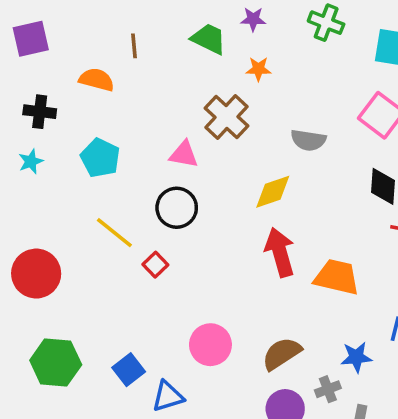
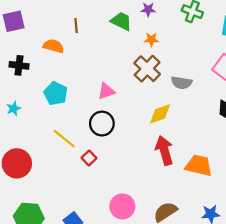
brown cross: (226, 117) -> (147, 69), moved
pink triangle: (184, 154) -> (106, 91), turned -30
cyan star: (31, 161) -> (14, 108), moved

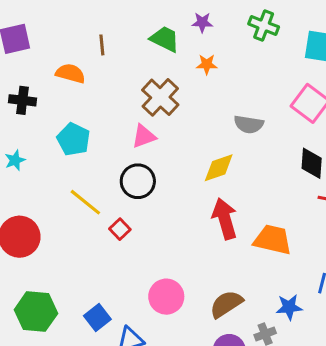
brown cross: (147, 69) -> (160, 97), moved

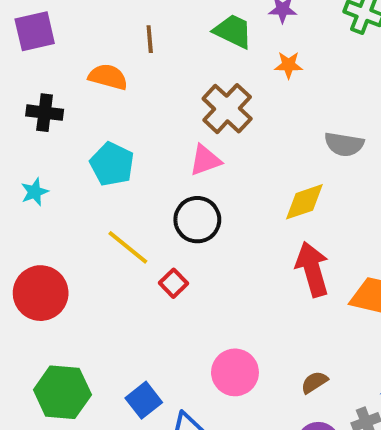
brown semicircle: (226, 304) -> (314, 382), size x0.6

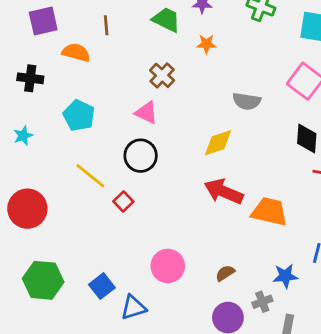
purple square: (35, 31) -> (43, 21), moved
brown cross: (227, 109) -> (162, 75), size x0.7
pink triangle: (205, 160) -> (146, 113), turned 45
red arrow: (312, 269) -> (224, 191), turned -51

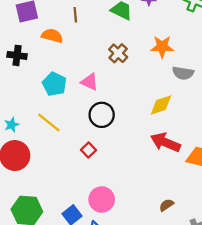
orange star: (206, 44) -> (162, 47), moved, size x1.5
pink triangle: (146, 113) -> (90, 82), moved
cyan star: (23, 136) -> (12, 125), moved
yellow line: (90, 176) -> (49, 123), moved
pink circle: (168, 266) -> (102, 199), moved

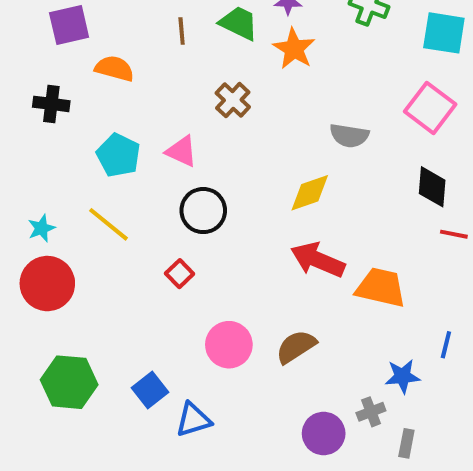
brown line: (75, 15) -> (182, 31), moved
orange star: (162, 47) -> (294, 49), moved, turned 30
pink circle: (102, 199) -> (229, 345), moved
brown semicircle: (167, 205) -> (296, 347), moved, size x1.5

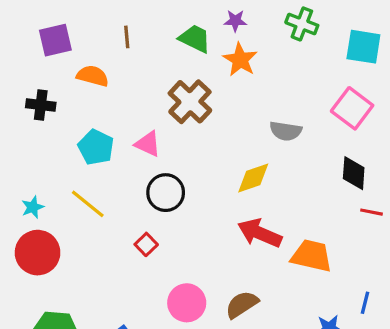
brown line: (182, 31) -> (127, 37), moved
brown cross: (233, 100) -> (190, 102), size x1.5

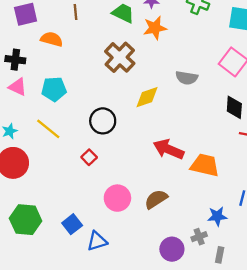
orange star: (240, 60) -> (155, 28), turned 30
pink triangle: (148, 144) -> (18, 87), moved
cyan pentagon: (96, 147) -> (54, 89), turned -30
yellow diamond: (253, 178) -> (147, 97), moved

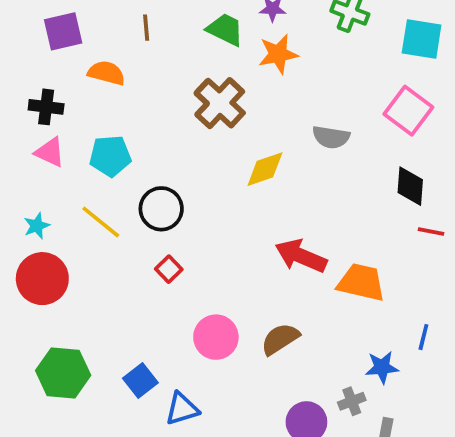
black circle: (103, 121) -> (161, 209), moved

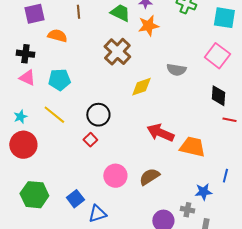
black circle: (161, 209) -> (98, 115), moved
gray cross: (352, 401) -> (187, 210), turned 32

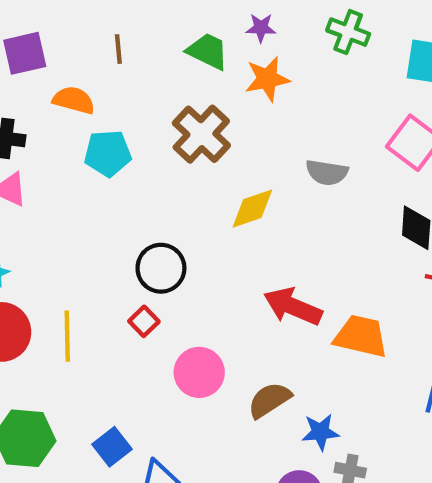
cyan pentagon: (59, 80) -> (108, 153), moved
yellow line: (54, 115) -> (67, 336), moved, turned 50
pink circle: (115, 176) -> (199, 372), moved
blue star: (203, 192) -> (320, 432), moved

